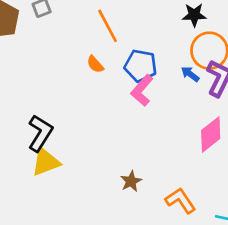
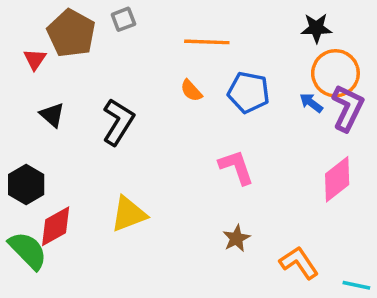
orange line: (108, 26) -> (207, 42), turned -60
pink L-shape: (142, 90) -> (236, 167), moved, turned 120
black L-shape: (40, 133) -> (118, 122), moved

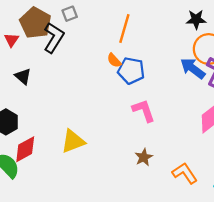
orange line: (207, 42) -> (124, 28), turned -76
blue pentagon: (249, 92) -> (131, 71), moved
blue arrow: (311, 103) -> (193, 68), size x1.6
black L-shape: (118, 122) -> (54, 38), moved

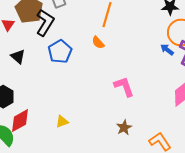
blue arrow: (193, 68) -> (167, 50), size x0.6
blue pentagon: (131, 71) -> (60, 52), moved, turned 30
yellow triangle: (73, 141) -> (62, 122), moved, size x0.6

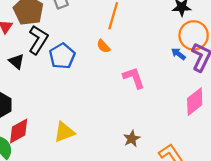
black L-shape: (45, 23) -> (38, 40), moved
pink L-shape: (124, 87) -> (134, 78), moved
yellow triangle: (62, 122) -> (64, 132), size x1.5

